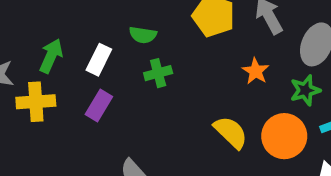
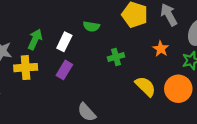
green cross: (158, 73) -> (116, 57), moved

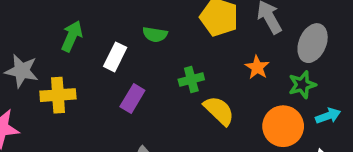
green arrow: (35, 39) -> (72, 36), moved
purple rectangle: (64, 70) -> (132, 99), moved
yellow semicircle: (145, 86) -> (219, 111), moved

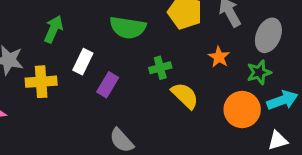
green semicircle: (155, 34) -> (128, 28), size x1.6
white rectangle: (115, 57) -> (83, 62), moved
cyan arrow: (328, 116) -> (282, 100), size x1.4

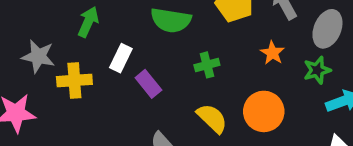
purple rectangle: (108, 85) -> (148, 84), turned -70
yellow semicircle: (185, 96) -> (212, 118), moved
orange circle: (242, 110) -> (264, 111), moved

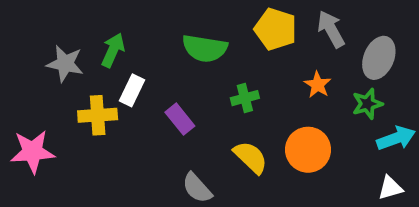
gray star: (38, 56) -> (65, 64), moved
white rectangle: (121, 58) -> (132, 90), moved

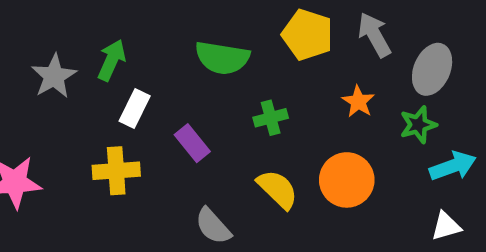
gray star: (65, 64) -> (54, 76), turned 30
yellow cross: (98, 115) -> (116, 171), moved

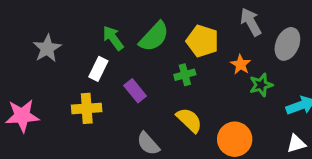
yellow pentagon: (308, 35) -> (202, 41), moved
green semicircle: (222, 58) -> (154, 37), turned -56
green arrow: (112, 60) -> (113, 38), moved, turned -60
green star: (418, 125) -> (261, 85), moved
orange circle: (347, 180) -> (235, 139), moved

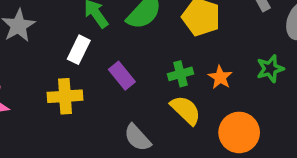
orange star: (241, 64) -> (220, 77), moved
green cross: (185, 75) -> (180, 74), moved

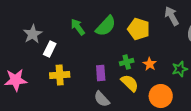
white rectangle: (79, 50) -> (50, 49), moved
green star: (270, 69) -> (180, 69), moved
purple rectangle: (122, 76) -> (101, 73), moved, turned 35

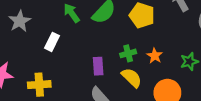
white rectangle: (50, 49) -> (52, 42), moved
yellow cross: (60, 75) -> (39, 85), moved

